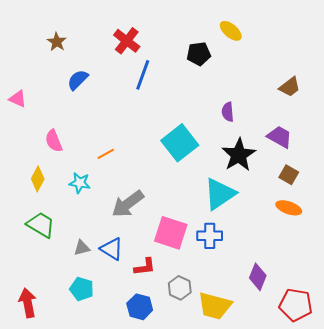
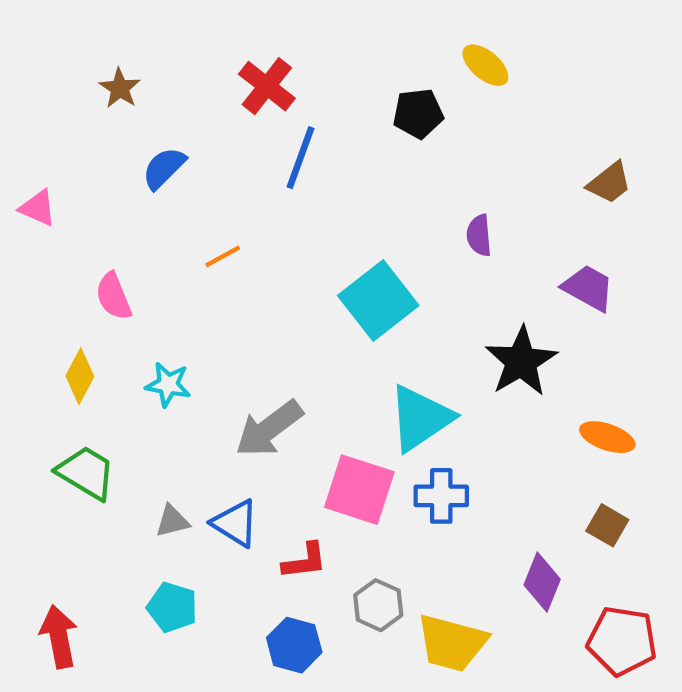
orange line: (106, 154) -> (223, 256), moved
black star: (239, 155) -> (521, 361), moved
brown square: (289, 175) -> (607, 525), moved
cyan triangle: (220, 194) -> (420, 418), moved

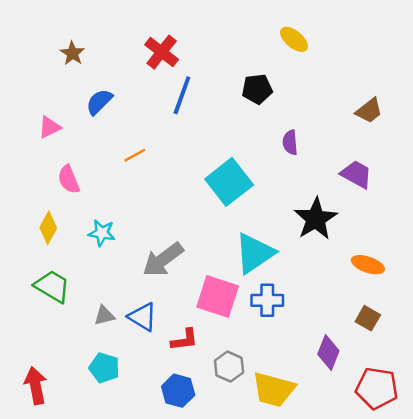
black pentagon: (418, 113) -> (257, 89), moved
pink triangle: (38, 208) -> (50, 127), moved, turned -50

